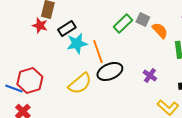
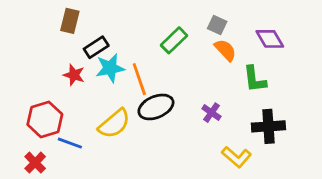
gray square: (143, 19) -> (217, 25), moved
red star: (40, 25) -> (74, 75), moved
blue line: (14, 88) -> (70, 143), moved

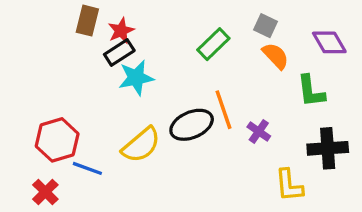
red star: (74, 75) -> (121, 31), moved, turned 30
orange line: (139, 79) -> (223, 110), moved
yellow L-shape: (237, 157) -> (289, 185), turned 44

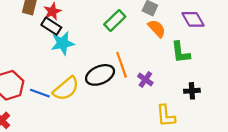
black rectangle: (119, 53) -> (51, 26), turned 66
black cross: (328, 148) -> (192, 91), size x0.6
blue line: (87, 168) -> (40, 93), moved

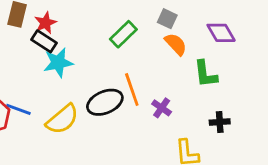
blue line: (40, 93) -> (18, 109), moved

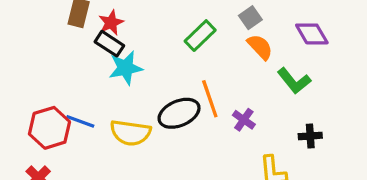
gray square: (167, 19) -> (250, 18), turned 30
green L-shape: (205, 74) -> (294, 81), turned -32
yellow semicircle: (62, 119) -> (130, 133), turned 48

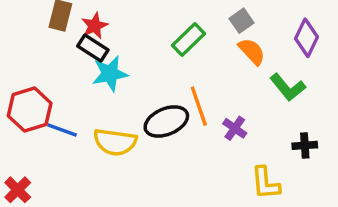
purple diamond: (312, 34) -> (306, 38), turned 56
red hexagon: (49, 128) -> (30, 110), moved

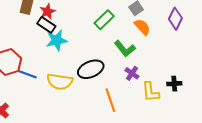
green L-shape: (288, 87) -> (125, 49), moved
orange line: (199, 106) -> (110, 100), moved
yellow L-shape: (265, 183) -> (151, 92), moved

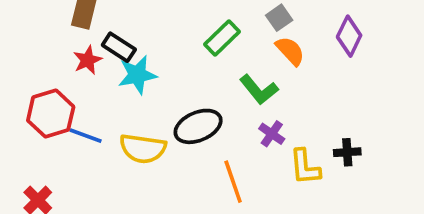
red star: (47, 11) -> (88, 60), moved

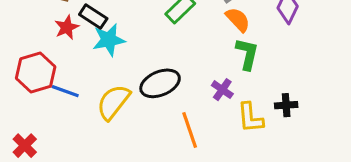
green L-shape: (259, 90) -> (247, 54), moved, turned -128
yellow semicircle: (143, 149) -> (113, 102), turned 120

